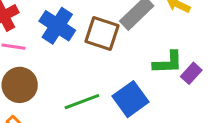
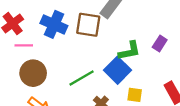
green L-shape: (168, 63) -> (129, 51), moved

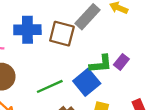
blue cross: (54, 24) -> (27, 30), turned -30
purple rectangle: (160, 44) -> (121, 62), moved

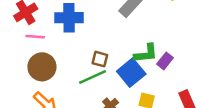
brown square: (62, 34) -> (100, 59), moved, size x0.6
purple rectangle: (121, 62) -> (165, 61), moved

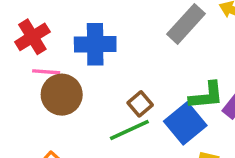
brown square: (100, 59) -> (140, 104), turned 35
brown circle: (42, 67) -> (62, 95), moved

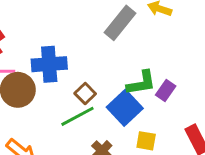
blue cross: (95, 44) -> (49, 64), moved

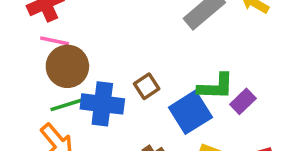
blue cross: (49, 64) -> (102, 104), moved
green line: (77, 116) -> (71, 103), moved

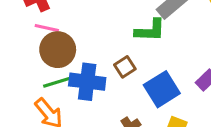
green L-shape: (216, 87) -> (150, 30), moved

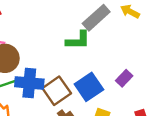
brown square: (125, 67) -> (57, 91), moved, size x1.6

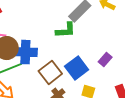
blue cross: (29, 83) -> (25, 52), moved

